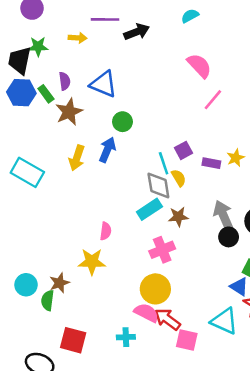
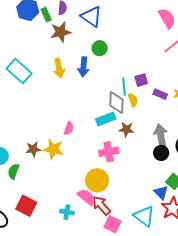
blue arrow: (107, 150) -> (84, 67), turned 150
yellow arrow: (77, 158) -> (59, 68), turned -42
brown star: (59, 283) -> (33, 149), moved

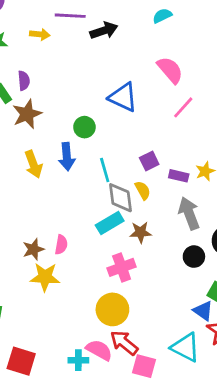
blue triangle: (91, 17) -> (123, 97), moved
cyan line: (124, 86) -> (105, 170), moved
gray arrow: (161, 136) -> (189, 213), moved
brown star: (33, 149) -> (33, 249), moved
pink semicircle: (86, 197) -> (99, 350), moved

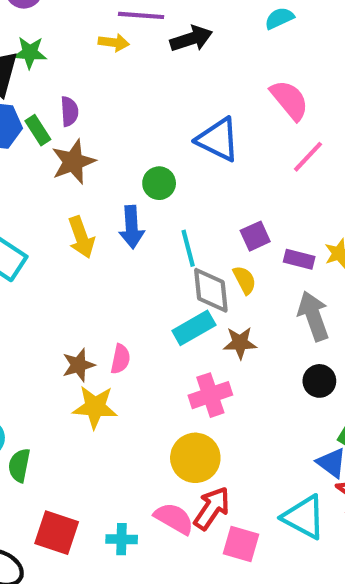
yellow arrow: (40, 34) -> (114, 43), moved
red arrow: (124, 343) -> (212, 508), turned 84
cyan cross: (78, 360) -> (122, 539), moved

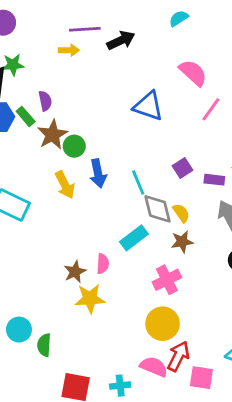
green circle: (159, 183) -> (74, 146), moved
yellow semicircle: (244, 280) -> (181, 213), moved
cyan rectangle: (194, 328) -> (134, 238), moved

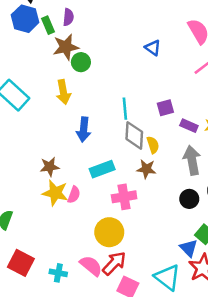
blue triangle: (148, 106) -> (153, 48), size x0.6
blue arrow: (98, 173) -> (84, 129), moved
cyan rectangle: (134, 238) -> (102, 169), moved
pink semicircle: (103, 264) -> (74, 195), moved

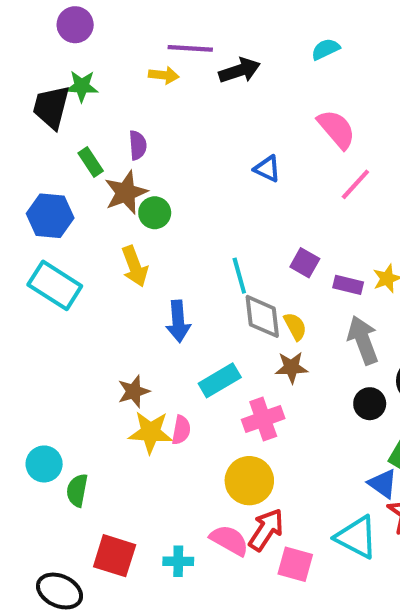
purple semicircle: (68, 17) -> (138, 145), moved
blue hexagon: (25, 19) -> (50, 216), moved
purple square: (165, 108) -> (305, 263), turned -35

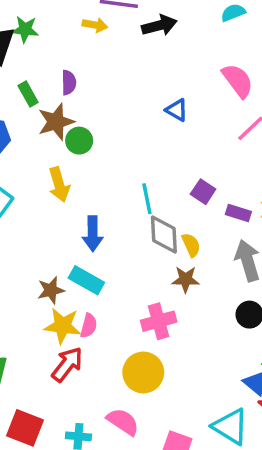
cyan rectangle: (220, 380) -> (86, 280), moved, turned 56
red arrow: (266, 530) -> (67, 364), moved

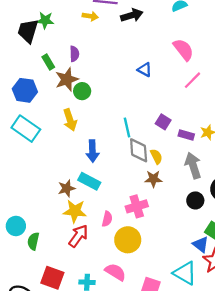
pink semicircle: (89, 326) -> (107, 219), moved

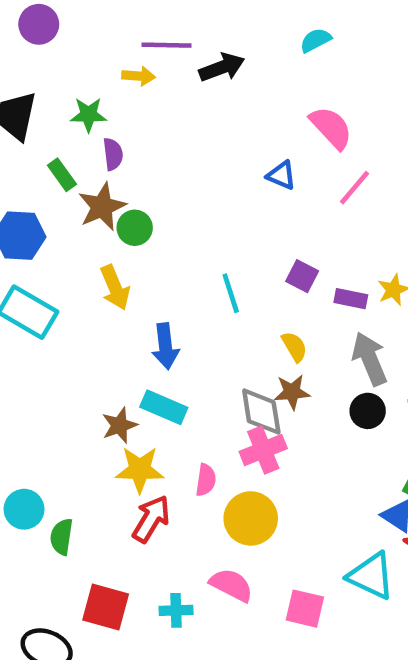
green star: (45, 20) -> (88, 115), moved
blue triangle: (145, 70) -> (281, 175), moved
gray diamond: (139, 150) -> (261, 412), moved
black circle: (195, 200) -> (368, 411), moved

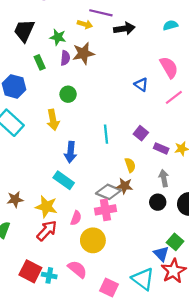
brown star: (102, 207) -> (83, 53), moved
gray arrow: (370, 359) -> (164, 178), size x0.7
gray diamond: (261, 412) -> (108, 192), turned -70
brown star: (119, 425) -> (15, 199), moved
red square: (106, 607) -> (30, 271), moved

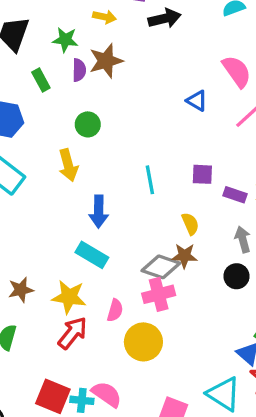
purple square: (141, 133) -> (202, 174), turned -32
pink semicircle: (77, 269) -> (107, 394), moved

